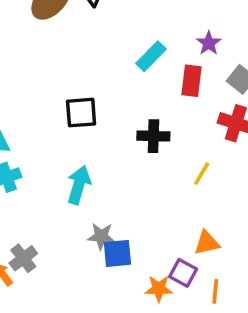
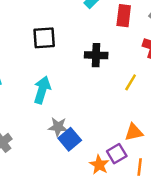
blue square: (117, 253) -> (70, 139), turned -35
purple square: (183, 273) -> (117, 154), turned 30
orange star: (159, 289) -> (99, 165), turned 30

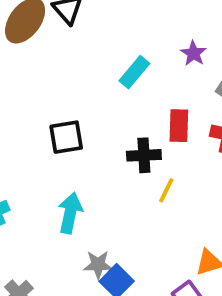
red rectangle: (124, 16) -> (179, 126), moved
yellow line: (131, 82) -> (166, 190), moved

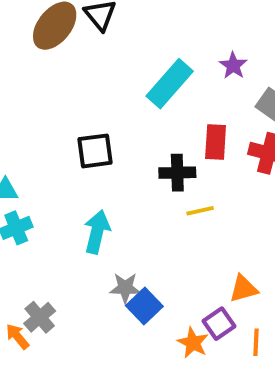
cyan rectangle: (134, 72) -> (170, 84), size x1.4
yellow line: (166, 190) -> (200, 211), turned 50

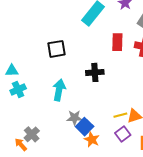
black cross: (177, 173) -> (95, 72), moved
yellow line: (200, 211) -> (120, 115), moved
orange star: (193, 343) -> (92, 139), moved

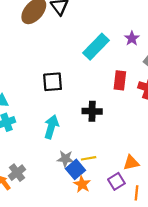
yellow line: (120, 115) -> (89, 158), moved

